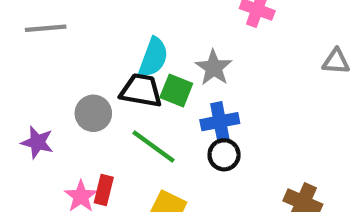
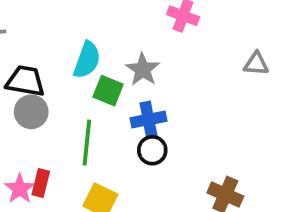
black trapezoid: (141, 90) -> (25, 81), moved
green line: (153, 146) -> (87, 143), turned 60

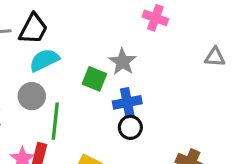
cyan semicircle: (87, 60) -> (44, 60), moved, turned -136
black trapezoid: (25, 81) -> (33, 29), moved, turned 108
green line: (87, 143) -> (55, 121), moved

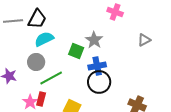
gray triangle: (215, 57) -> (144, 40), moved, turned -32
green line: (55, 121) -> (51, 78), turned 55
black circle: (130, 127) -> (99, 82), size x1.5

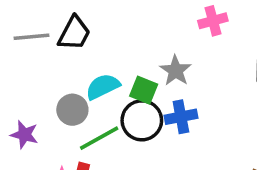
pink cross: (115, 12) -> (213, 21), turned -35
cyan semicircle: (44, 39) -> (103, 87), moved
black circle: (99, 82) -> (142, 120), moved

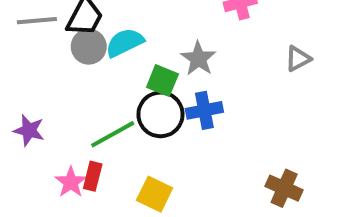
cyan semicircle: (103, 87) -> (125, 43), moved
gray circle: (72, 110) -> (89, 47), moved

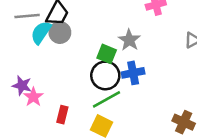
cyan semicircle: (125, 43) -> (41, 32), moved, turned -30
green line: (113, 134) -> (107, 99), moved
pink star: (71, 182) -> (33, 97), moved

